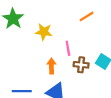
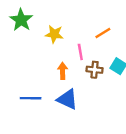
orange line: (87, 16) -> (103, 33), moved

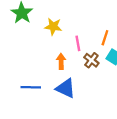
orange line: (103, 33) -> (105, 38), moved, turned -40
brown cross: (95, 70) -> (91, 60), turned 32

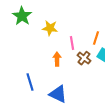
blue line: (31, 87) -> (30, 82), turned 72
blue triangle: (66, 88) -> (58, 94), moved

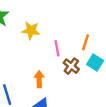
orange arrow: (57, 59) -> (39, 79), moved

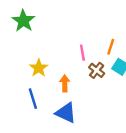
yellow star: (31, 30) -> (39, 68), moved, turned 30

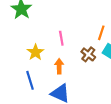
pink line: (82, 53) -> (61, 38), moved

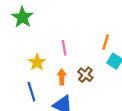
brown cross: (88, 54) -> (85, 75), moved

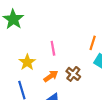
orange arrow: (62, 77) -> (51, 76), turned 56

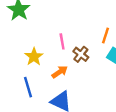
brown cross: (73, 74) -> (81, 54), moved

